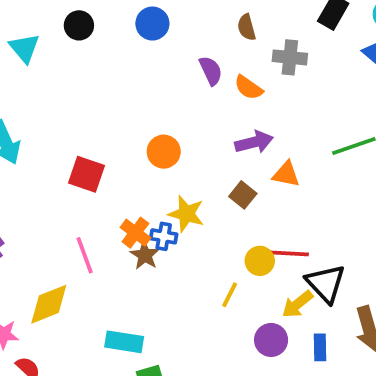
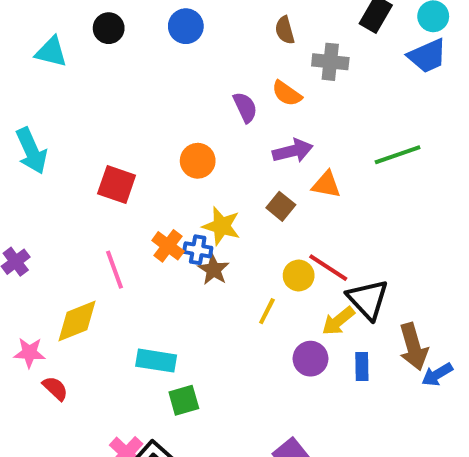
cyan triangle: (24, 48) -> (51, 52), turned -36
purple semicircle: (211, 71) -> (245, 107), moved
red line: (288, 253) -> (328, 268), turned 30
brown star: (145, 255) -> (214, 270), moved

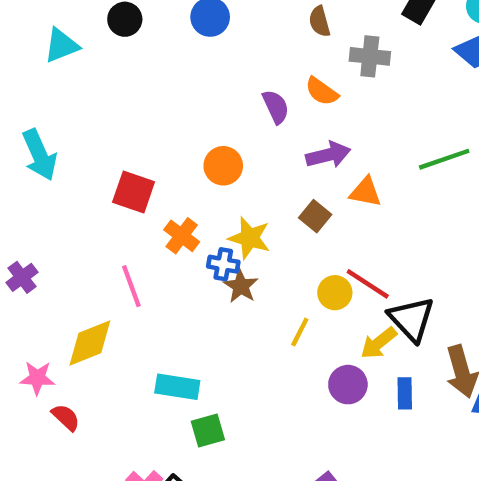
cyan triangle: (51, 52) -> (61, 45), turned -36
orange cross: (168, 246) -> (182, 236), moved

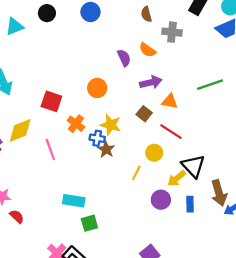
red line: (368, 284) -> (171, 132), moved
yellow diamond: (90, 343) -> (20, 130), moved

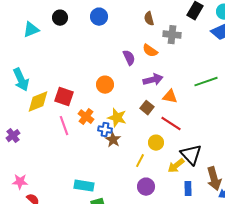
yellow diamond: (20, 130) -> (38, 102), moved
pink line: (50, 149) -> (64, 126), moved
purple circle: (161, 200) -> (146, 187), moved

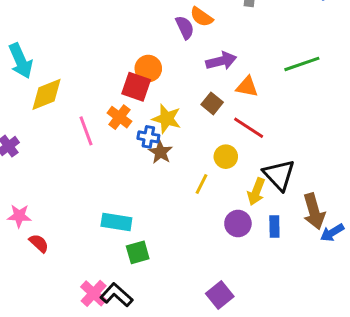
orange semicircle: (150, 51) -> (202, 17), moved
red square: (64, 97) -> (136, 87), moved
yellow arrow: (176, 166) -> (256, 192), turned -30
purple circle: (146, 187) -> (238, 224), moved

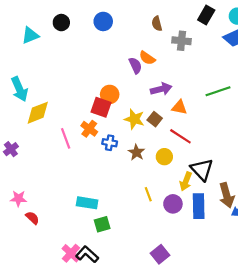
yellow star: (167, 119) -> (134, 119), moved
brown star: (160, 152) -> (136, 152), moved
yellow line: (202, 184) -> (148, 194), moved, turned -48
blue rectangle: (274, 227) -> (199, 206), size x1.6

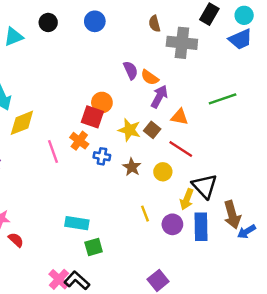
gray cross: (182, 41) -> (182, 43), size x1.4
orange semicircle: (147, 58) -> (150, 77), moved
purple arrow: (161, 89) -> (159, 97), turned -48

